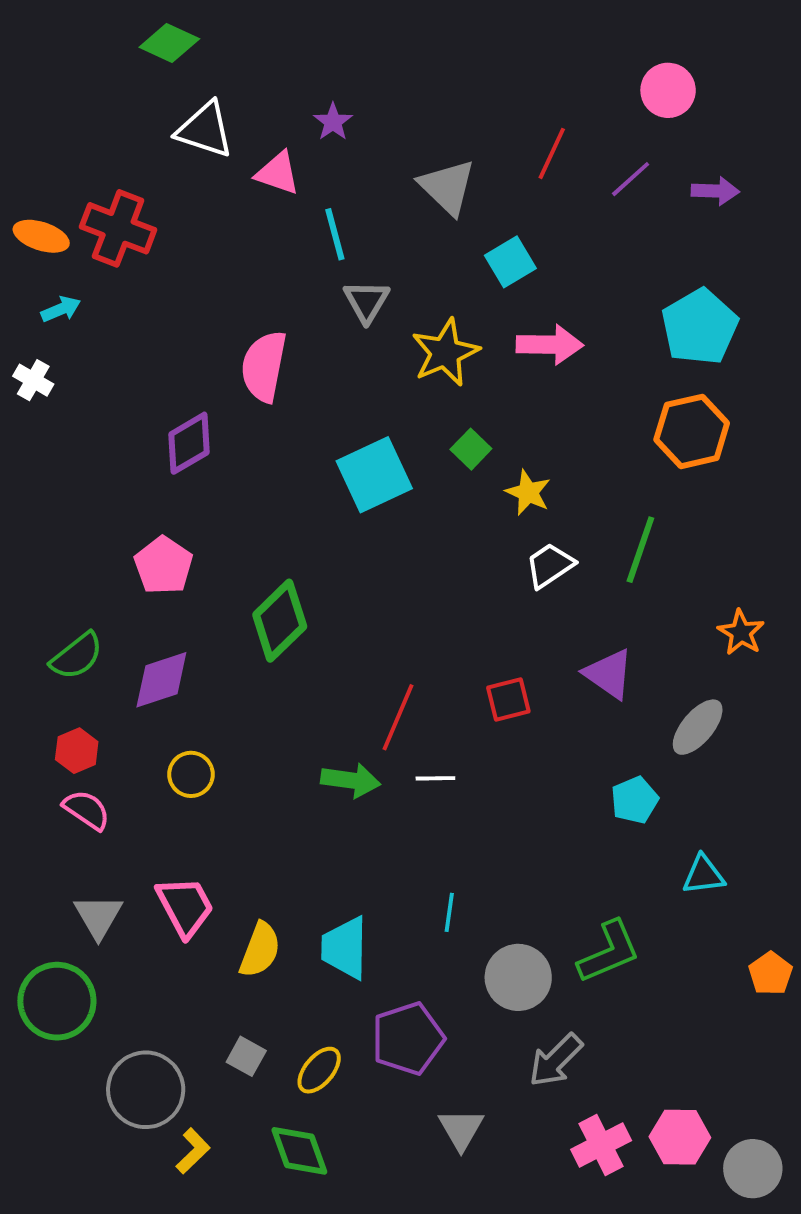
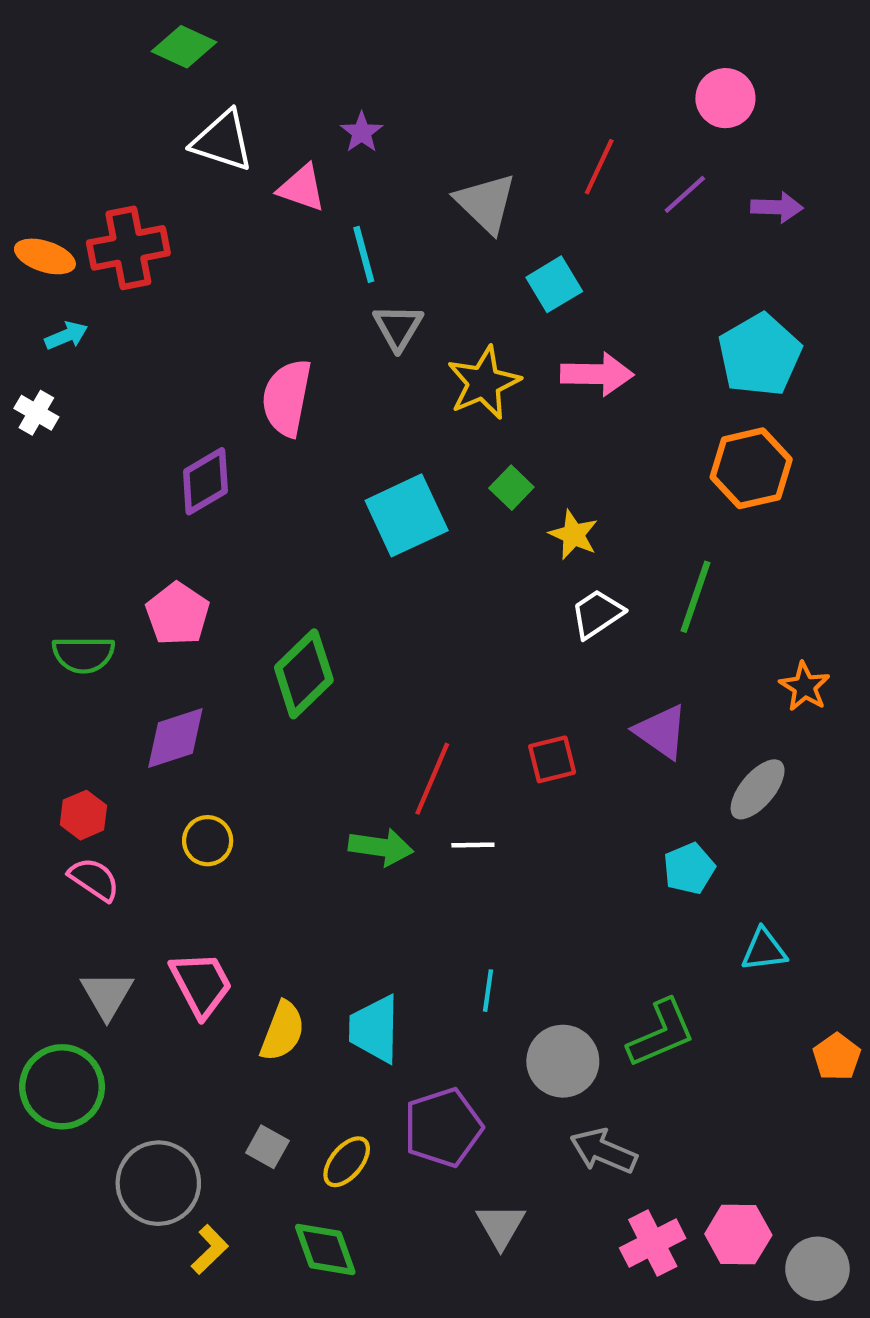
red cross: (118, 228) -> (128, 248), turned -32
green semicircle: (77, 656) -> (83, 655), moved, turned 38
gray arrow: (556, 1060) -> (603, 1151), turned 68

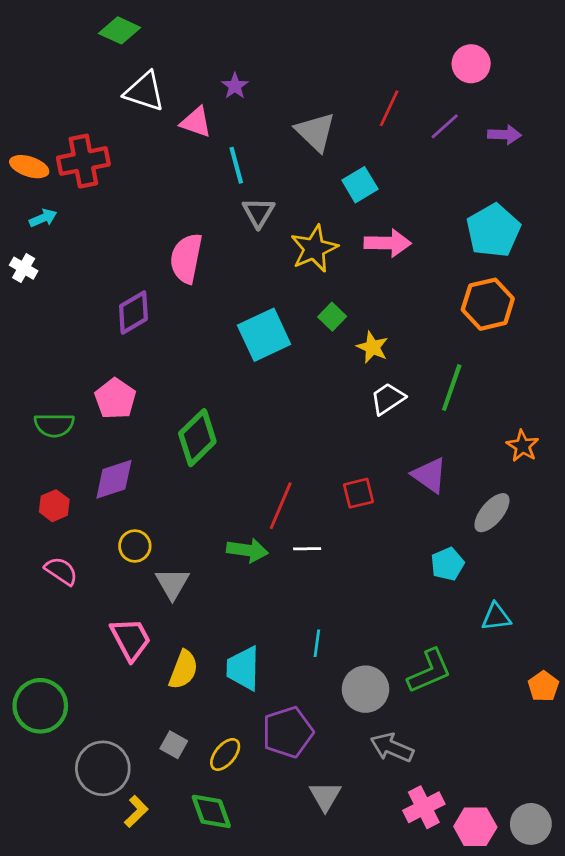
red hexagon: (83, 815) -> (54, 506), moved
gray triangle: (107, 995) -> (172, 584), moved
pink hexagon: (738, 1234) -> (475, 827), moved

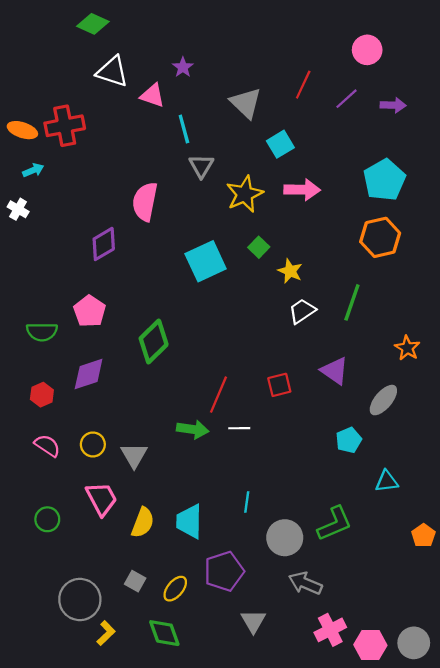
yellow circle: (135, 546) -> (93, 444), moved
green circle: (40, 706) -> (47, 519), moved, size x0.6

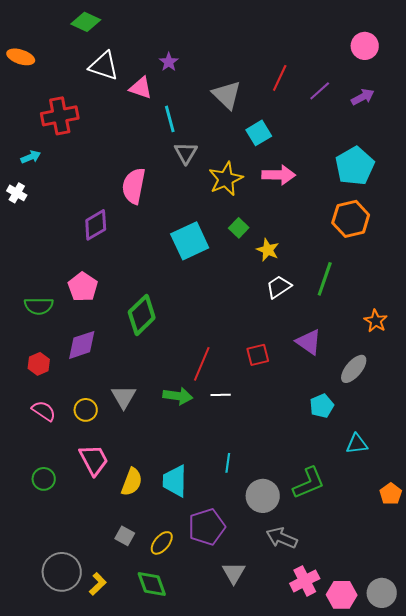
pink circle: (367, 50) -> (365, 46), moved
purple arrow: (393, 105) -> (363, 97), turned -30
orange ellipse: (22, 130) -> (21, 57), moved
gray triangle: (134, 455) -> (124, 397), moved
gray circle: (80, 600) -> (62, 572), moved

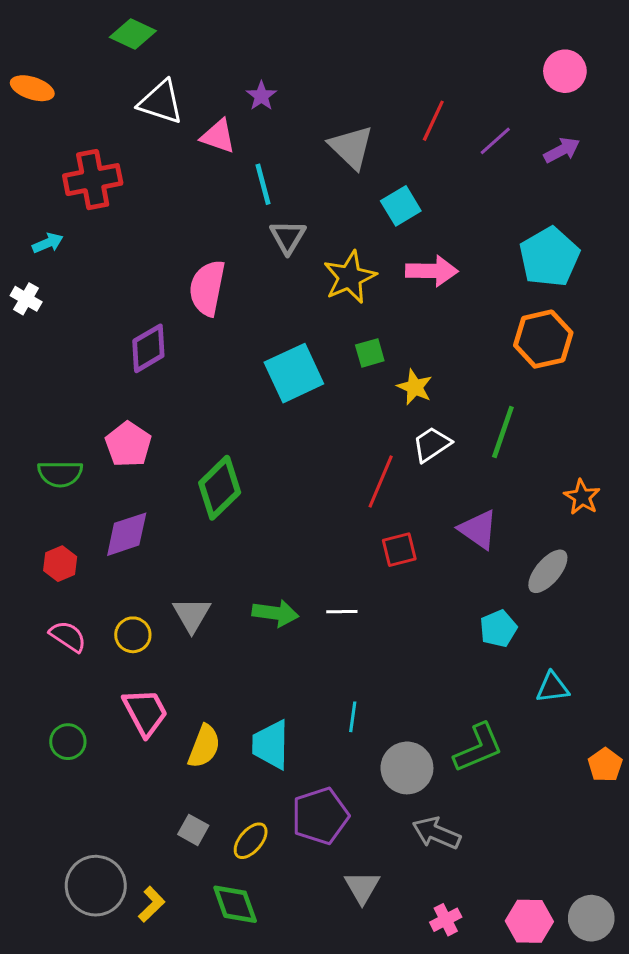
green square: (239, 228) -> (370, 353), turned 30
red line: (202, 364) -> (381, 482), moved
pink cross: (305, 581) -> (446, 920), moved, size x0.7

